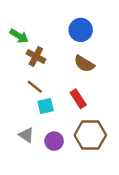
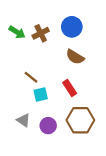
brown cross: (36, 57) -> (41, 33), moved, turned 35

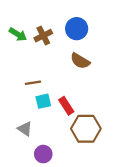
brown line: (31, 77) -> (33, 83), turned -48
red rectangle: (70, 88) -> (66, 106), moved
purple circle: (48, 126) -> (43, 154), moved

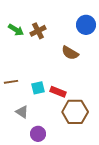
blue circle: (77, 29) -> (86, 25), moved
brown line: (33, 83) -> (11, 82), moved
red rectangle: (66, 106) -> (58, 92), turned -35

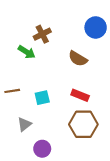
green arrow: (16, 30) -> (27, 52), moved
red rectangle: (58, 92) -> (80, 95), moved
gray triangle: (22, 112) -> (24, 124), turned 48

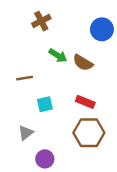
brown cross: (42, 34) -> (41, 21), moved
green arrow: (27, 52) -> (58, 55), moved
brown line: (12, 91) -> (25, 78), moved

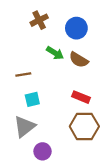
blue circle: (102, 29) -> (76, 28), moved
cyan square: (45, 104) -> (32, 99), moved
gray triangle: (26, 133) -> (24, 126), size x1.5

